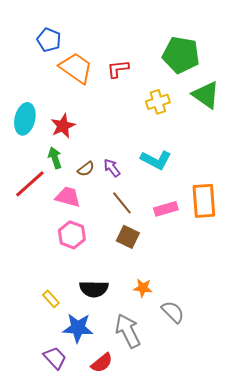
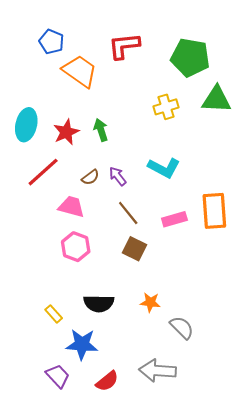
red L-shape: (118, 69) -> (124, 46), moved, size x1.4
green triangle: (206, 95) -> (216, 100), turned -32
green arrow: (55, 158) -> (101, 130), moved
red line: (30, 184) -> (43, 172), moved
gray arrow: (128, 331) -> (158, 371), moved, turned -60

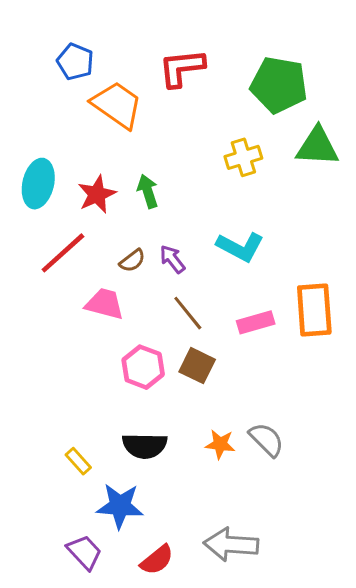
pink hexagon: (76, 247) -> (143, 367), moved
gray semicircle: (182, 328) -> (266, 440), moved

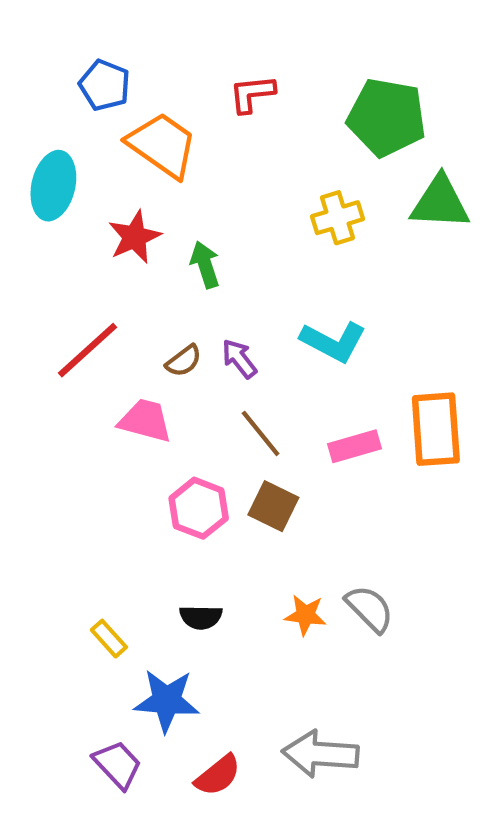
red L-shape: (182, 68) -> (252, 94), size x0.7
cyan ellipse: (38, 184) -> (53, 186), moved
red star: (97, 194) -> (135, 237), moved
black semicircle: (145, 446) -> (201, 617), size x0.7

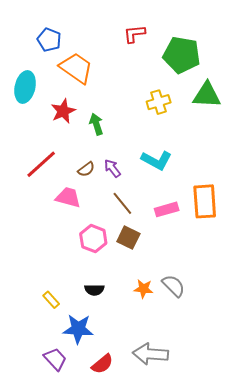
red L-shape: (252, 94) -> (134, 34), moved

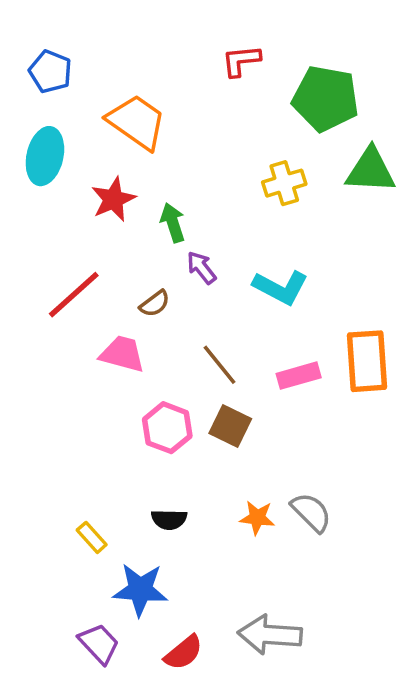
blue pentagon: (49, 40) -> (50, 72), moved
purple arrow: (112, 168) -> (201, 268), moved

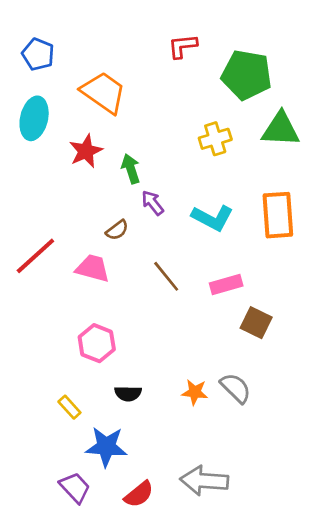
red line: (74, 295) -> (35, 256), moved
orange rectangle: (367, 361) -> (278, 215), moved
brown square: (230, 426) -> (256, 323), moved
pink hexagon: (167, 428) -> (97, 343), moved

